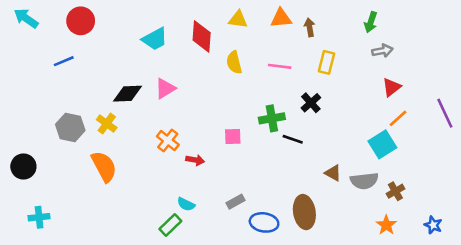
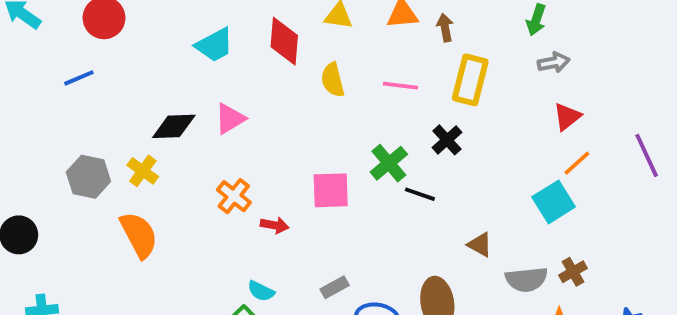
yellow rectangle: (326, 62) -> (470, 80), size x1.4
green cross: (272, 118) -> (389, 163), turned -30
pink square: (233, 137) -> (331, 190), size x1.5
gray semicircle: (364, 181) -> (526, 279), moved

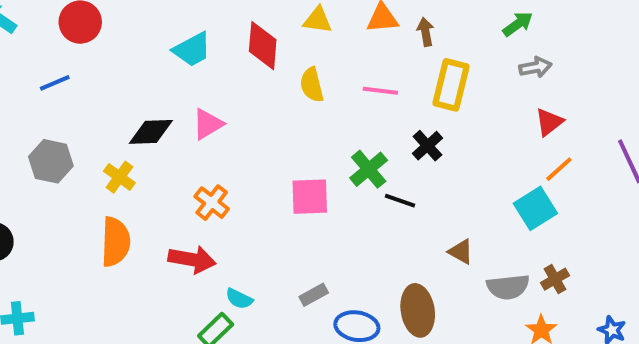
green arrow: (536, 20) -> (518, 24), turned -144
gray hexagon: (88, 177) -> (51, 161), moved
red arrow: (275, 225) -> (192, 259), moved, size x1.6
orange semicircle: (139, 235) -> (116, 242), turned 30

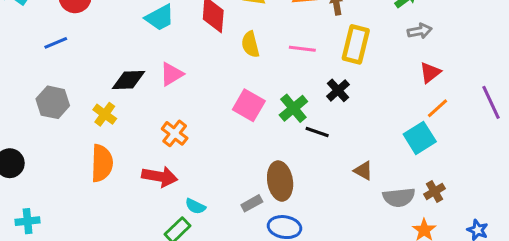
pink square: (310, 197) -> (249, 105), moved, turned 32
brown ellipse: (418, 310) -> (280, 181), moved

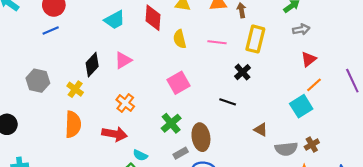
blue line: (56, 43) -> (51, 31), moved
black diamond: (129, 80) -> (92, 65), turned -45
pink square: (249, 105) -> (179, 83), turned 30
green cross: (293, 108) -> (171, 123), moved

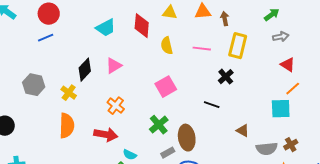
red triangle: (309, 59) -> (288, 65), turned -49
cyan square: (301, 106) -> (281, 109), turned 30

